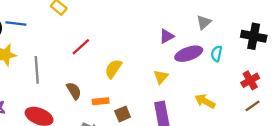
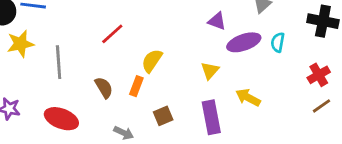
purple triangle: (167, 36) -> (217, 21), turned 49
orange rectangle: (101, 101) -> (136, 86), moved, turned -63
yellow arrow: (205, 101) -> (248, 97), moved

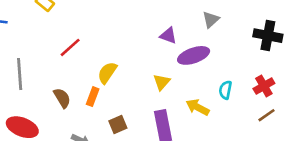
cyan semicircle: (278, 42) -> (225, 90), moved

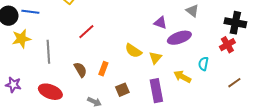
gray triangle: (211, 20) -> (192, 11), turned -40
yellow semicircle: (107, 73) -> (133, 51), moved, turned -90
red cross: (264, 86) -> (227, 45), moved

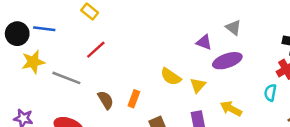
gray triangle: (192, 11) -> (233, 28), moved
red line: (86, 32) -> (96, 50), moved
gray line: (48, 52) -> (66, 78), turned -65
cyan semicircle: (203, 64) -> (270, 93), moved

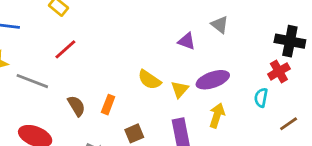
purple ellipse: (227, 61) -> (213, 80), moved
yellow arrow: (231, 109) -> (217, 116), turned 80

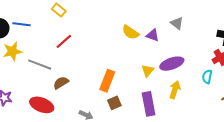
yellow semicircle: (149, 80) -> (130, 32), moved
orange rectangle: (108, 105) -> (107, 81), moved, size x1.5
brown semicircle: (76, 106) -> (61, 83), moved, turned -91

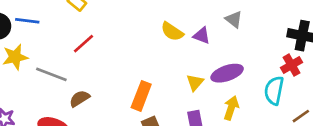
cyan semicircle: (207, 77) -> (274, 91), size x1.5

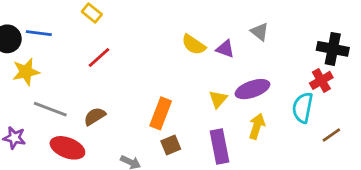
gray line: (51, 74) -> (50, 109), moved

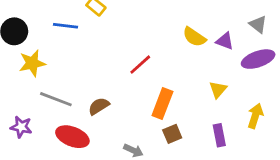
blue line: (39, 33) -> (65, 26), moved
red line: (99, 57) -> (140, 65), moved
purple ellipse: (252, 89) -> (258, 59), moved
purple rectangle: (219, 146) -> (219, 135), size x0.7

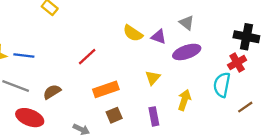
blue line: (65, 26) -> (24, 55), moved
orange rectangle: (162, 103) -> (106, 89), turned 50

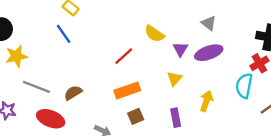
purple triangle: (159, 37) -> (180, 49), moved, turned 42
blue line: (24, 55) -> (64, 34), moved, turned 48
red line: (87, 57) -> (124, 56), moved

